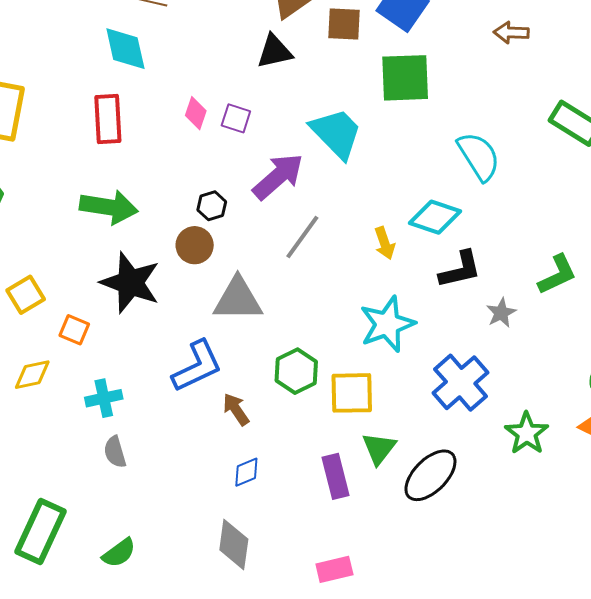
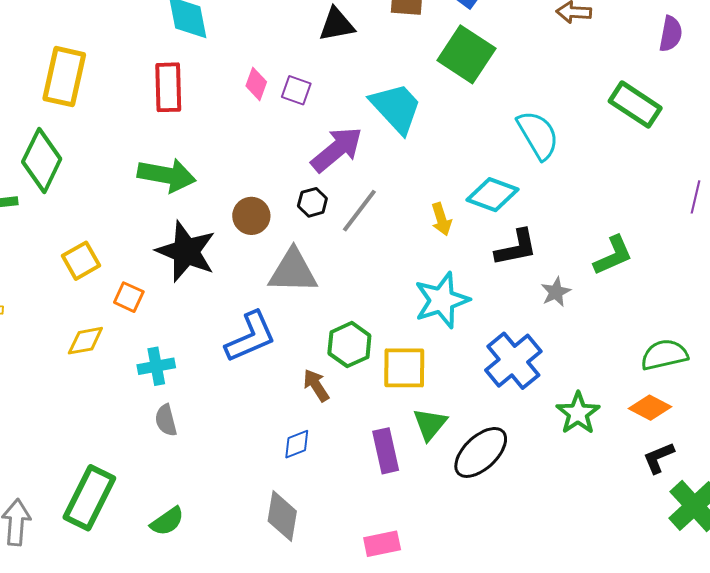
green square: (405, 78) -> (466, 54), turned 34
black hexagon: (212, 206) -> (312, 202), moved
brown arrow: (236, 409) -> (316, 385), moved

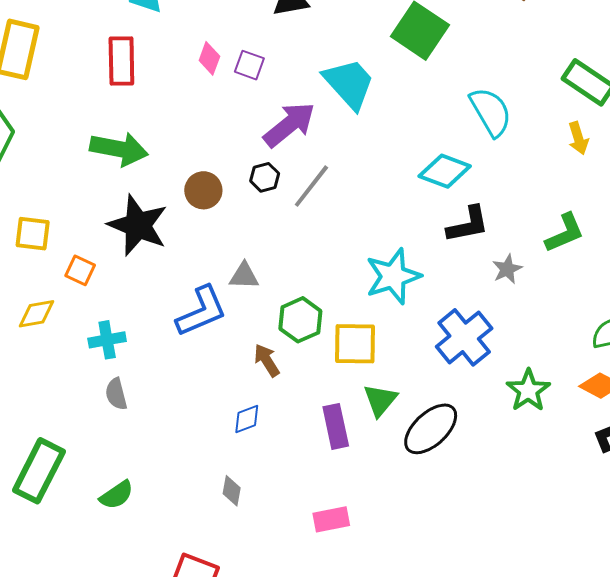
yellow arrow: (441, 219) -> (578, 138), moved
yellow square: (81, 261) -> (33, 234), turned 36
gray triangle: (293, 271) -> (244, 276), moved, size x0.6
gray diamond: (282, 516) -> (232, 491), size x0.6

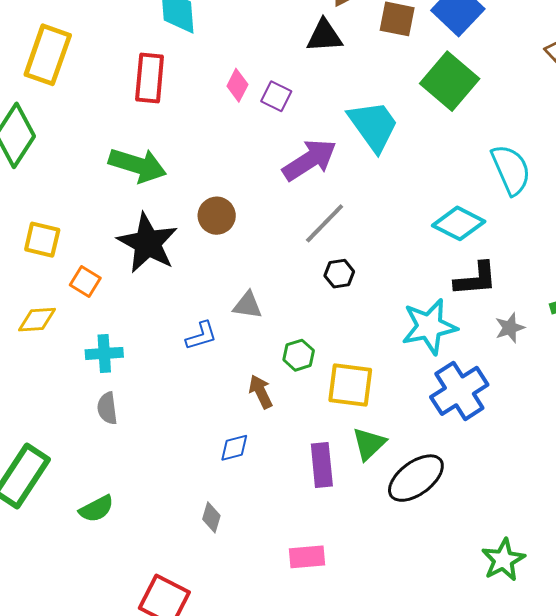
black hexagon: (265, 177) -> (339, 274), moved
cyan star: (393, 276) -> (429, 327), moved
blue L-shape: (201, 311) -> (201, 336), size x0.6
green hexagon: (300, 320) -> (299, 355), size x0.7
green star: (528, 390) -> (503, 560), moved

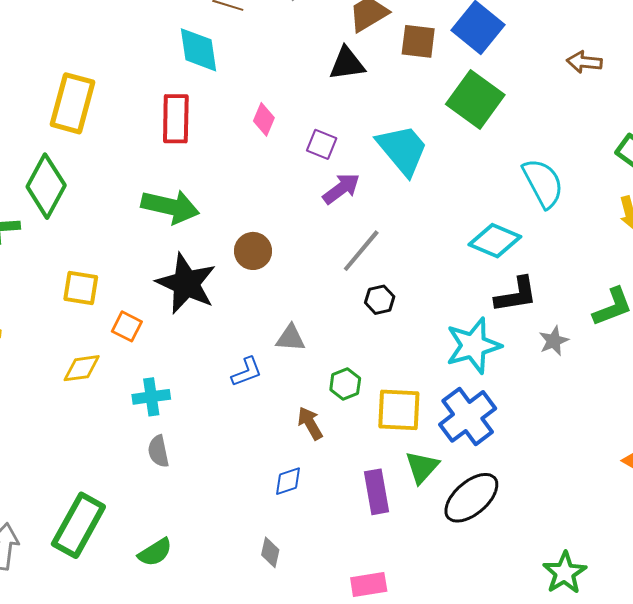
purple square: (276, 96) -> (322, 144), moved
purple arrow: (309, 160) -> (341, 189), size x0.7
blue cross: (459, 391) -> (468, 416), moved

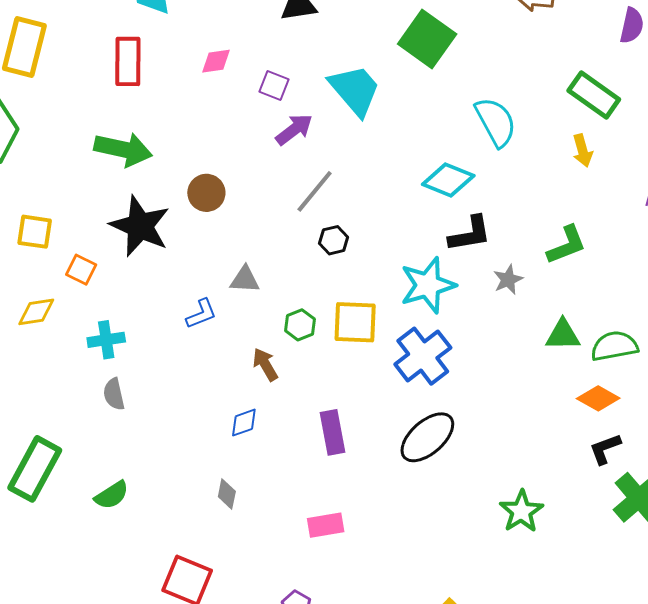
pink diamond: (264, 119) -> (216, 61), turned 60
yellow square: (399, 410) -> (355, 322), moved
green triangle: (422, 467) -> (563, 335), moved, turned 48

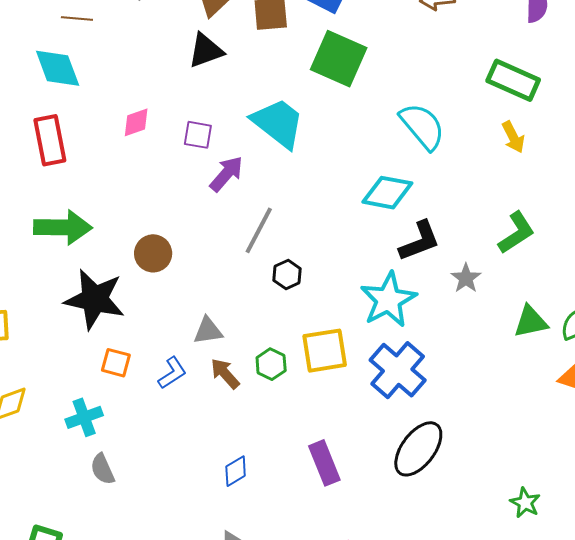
orange square: (81, 270) -> (116, 363), moved
brown arrow: (265, 364) -> (225, 374), moved
green star: (521, 511) -> (525, 503), size x0.7

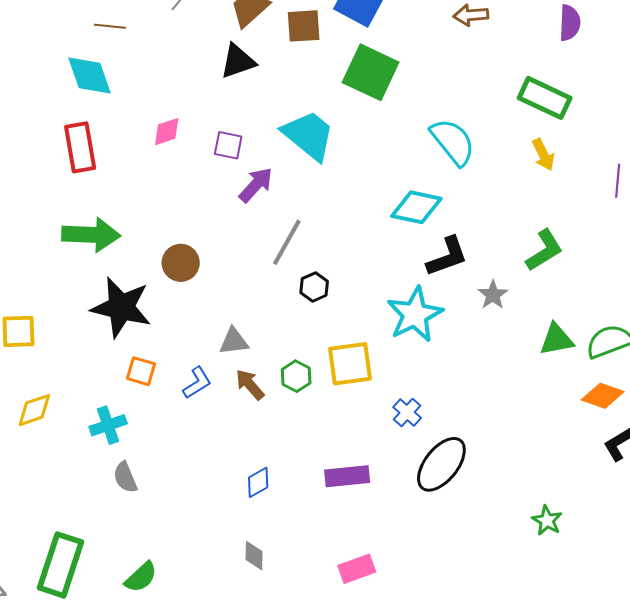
blue cross: (398, 370) -> (407, 412), moved, size x0.5
purple rectangle: (324, 463) -> (347, 476), turned -75

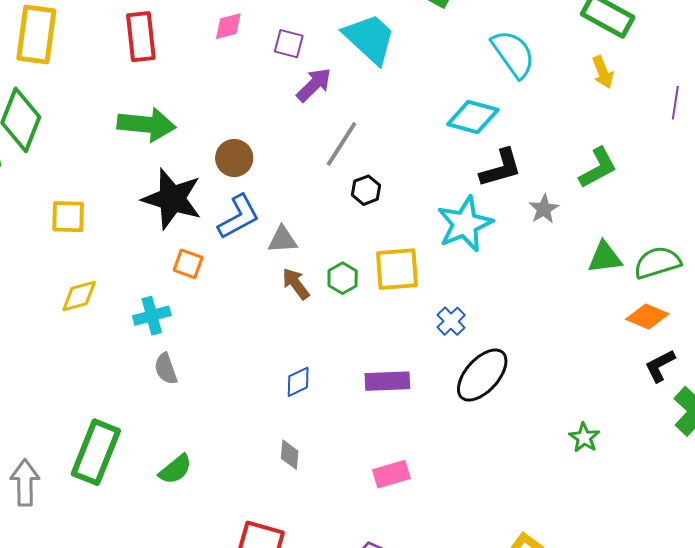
blue L-shape: (197, 383) -> (239, 217), moved, size x1.4

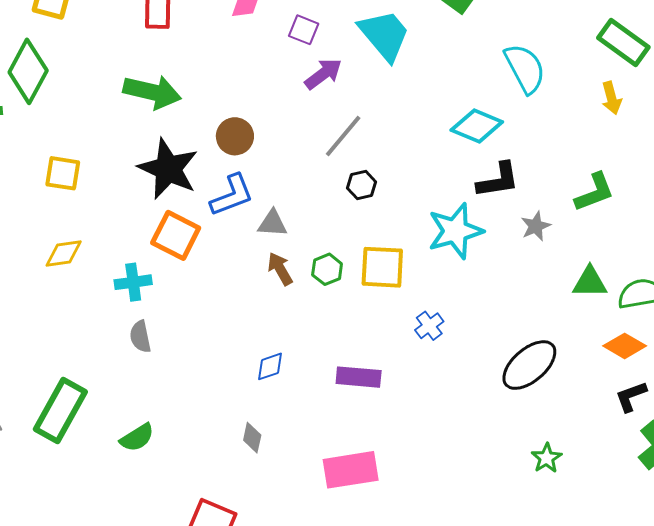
orange square: (188, 264) -> (176, 235), size x1.6
black ellipse: (482, 375) -> (529, 365), moved
pink rectangle: (391, 474) -> (351, 470), size x1.5

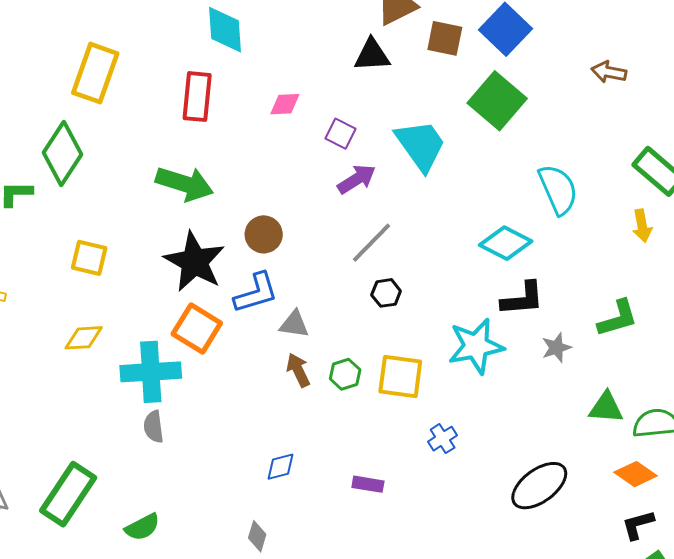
cyan cross: (133, 282) -> (151, 372), size x1.6
purple rectangle: (359, 377) -> (368, 484), size x0.7

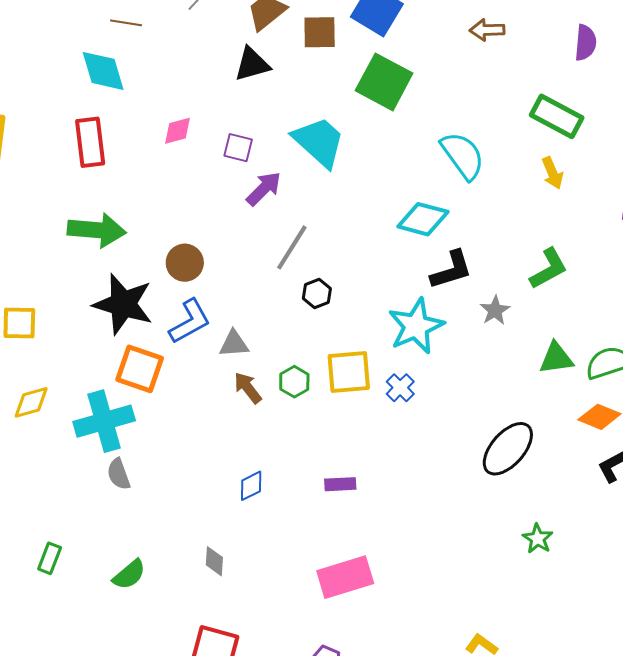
blue cross: (443, 439) -> (400, 388), moved
green rectangle: (68, 494) -> (50, 558), size x0.5
gray diamond: (257, 536) -> (214, 561), moved

